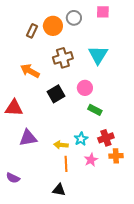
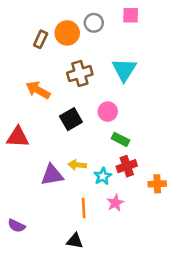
purple triangle: (28, 138) -> (52, 175), moved
red cross: (106, 138) -> (127, 166), moved
yellow arrow: (61, 145) -> (77, 165), moved
orange cross: (116, 156) -> (157, 184), moved

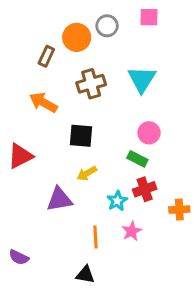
brown rectangle: (41, 39) -> (46, 56), moved
pink circle: (108, 112) -> (149, 133), moved
black square: (71, 119) -> (81, 136), turned 35
red triangle: (18, 137) -> (20, 156), turned -30
yellow arrow: (77, 165) -> (87, 173), moved, turned -36

